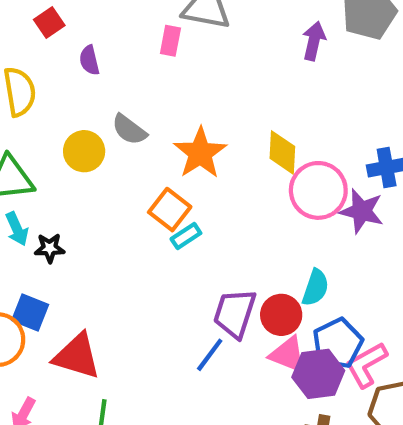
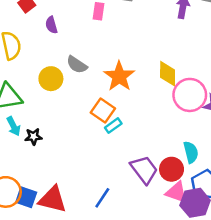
cyan semicircle: (315, 288) -> (191, 152), turned -30
blue square: (30, 312) -> (26, 197), moved
purple trapezoid: (235, 313) -> (144, 170), turned 128
blue line: (210, 355) -> (102, 198), moved

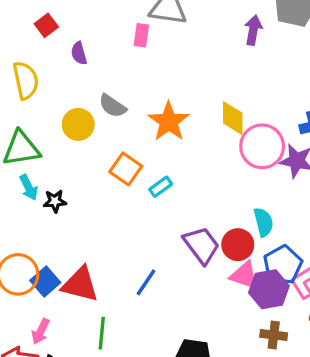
orange square: (103, 110) -> (126, 169), moved
blue square: (26, 197) -> (45, 281), turned 30

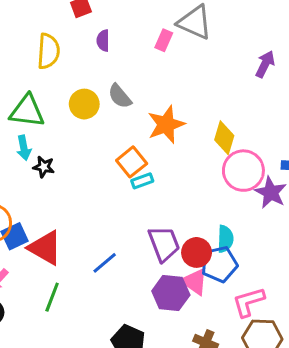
orange square: (126, 169) -> (132, 162), moved
blue pentagon: (283, 265) -> (219, 264), moved
purple hexagon: (269, 289) -> (171, 293), moved

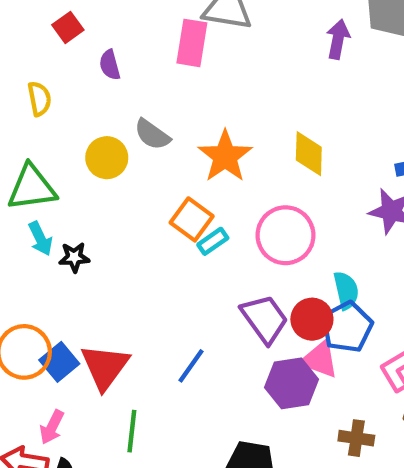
pink rectangle: (164, 40) -> (192, 43), size x1.5
yellow semicircle: (48, 51) -> (39, 99), size x0.7
pink circle: (243, 171) -> (286, 235), moved
red triangle: (45, 248) -> (105, 367), turned 51

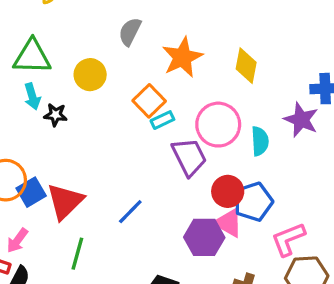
gray semicircle: (152, 134) -> (130, 32), turned 72
yellow circle: (107, 158) -> (90, 75), moved
cyan semicircle: (346, 290) -> (260, 141), moved
purple trapezoid: (265, 319) -> (189, 157), moved

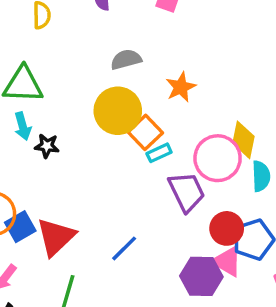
gray semicircle: (130, 32) -> (126, 59), turned 48
orange star: (182, 57) -> (181, 87), size x0.7
yellow diamond: (246, 66) -> (244, 140), moved
yellow circle: (90, 75) -> (118, 111), moved, size x1.4

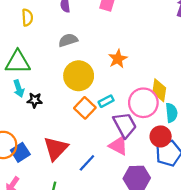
gray semicircle: (126, 59) -> (68, 40), moved
orange square: (145, 132) -> (85, 108), moved
red circle: (227, 228) -> (161, 136), moved
red triangle: (56, 237) -> (56, 148), moved
pink triangle: (227, 261) -> (118, 146), moved

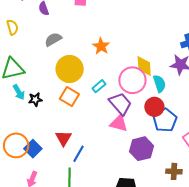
orange square: (85, 108) -> (69, 96), moved
red triangle: (56, 148) -> (63, 138), size x0.7
blue line: (87, 163) -> (78, 154), moved

